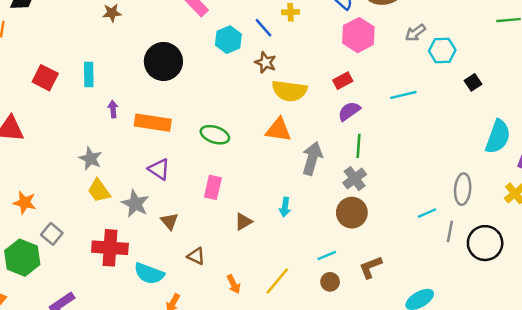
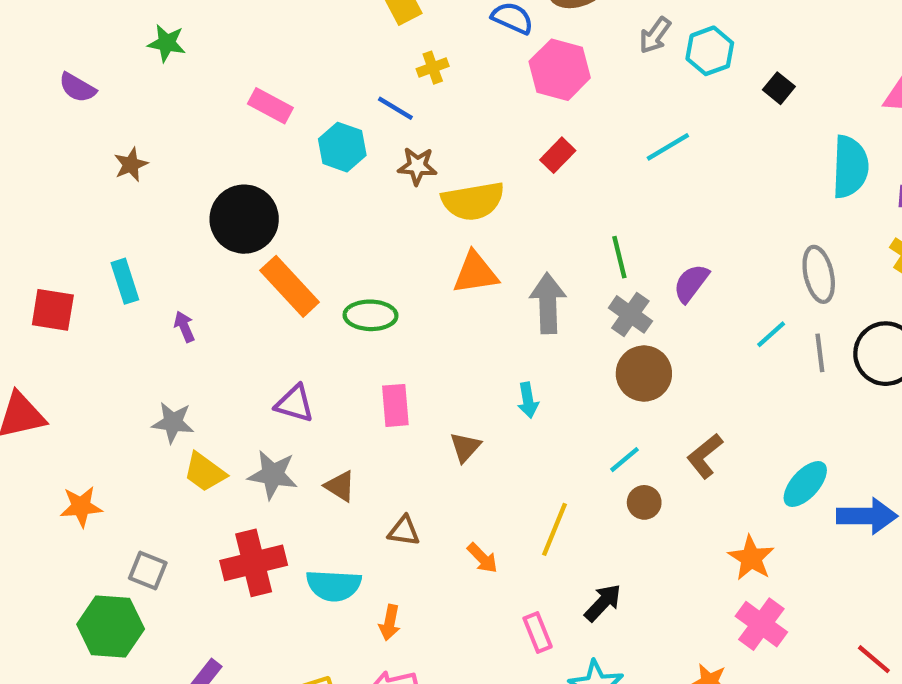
purple semicircle: (349, 111) -> (691, 283), moved
orange rectangle: (153, 123) -> (290, 286), moved, turned 56
orange star: (25, 203) -> (81, 507), moved

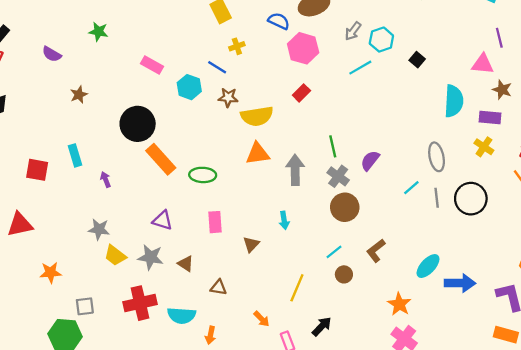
cyan line: (668, 147) -> (360, 68), moved
orange arrow: (482, 558) -> (262, 319), moved
gray square: (148, 571) -> (85, 306), turned -30

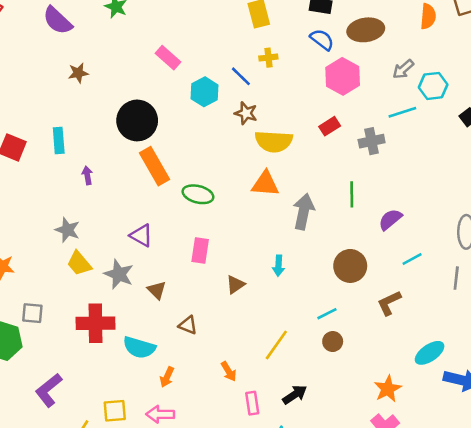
purple semicircle: (52, 54) -> (57, 20), size x1.4
gray cross: (338, 176) -> (372, 141), moved, turned 30
cyan line: (411, 188) -> (412, 259), moved
brown L-shape: (376, 251) -> (389, 303), moved

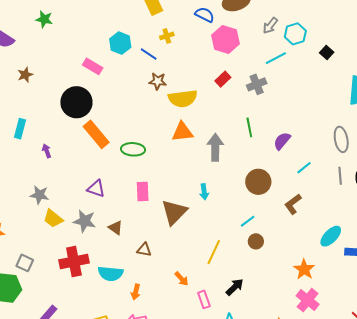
pink rectangle: (168, 58) -> (93, 66), moved
cyan hexagon: (205, 92) -> (120, 43), moved
cyan rectangle: (59, 141) -> (20, 129), turned 30
brown triangle: (235, 284) -> (174, 212), size x1.8
gray square: (32, 313) -> (25, 263), turned 30

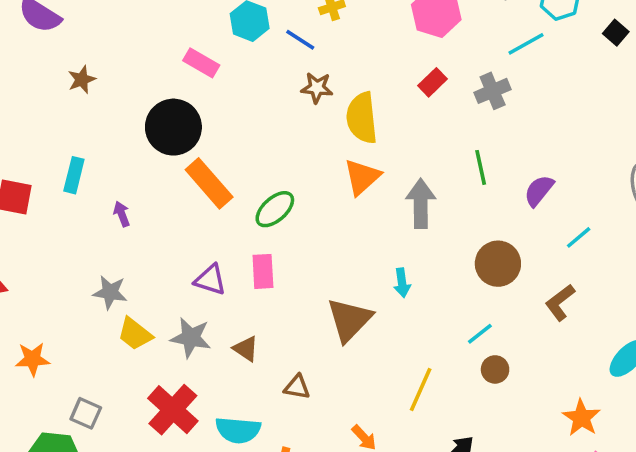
yellow semicircle: (183, 99) -> (362, 118), turned 92
orange triangle: (182, 132) -> (362, 177), turned -35
green ellipse: (133, 149) -> (275, 209), turned -45
pink rectangle: (143, 192) -> (263, 271), moved
red cross: (74, 261) -> (173, 410), turned -36

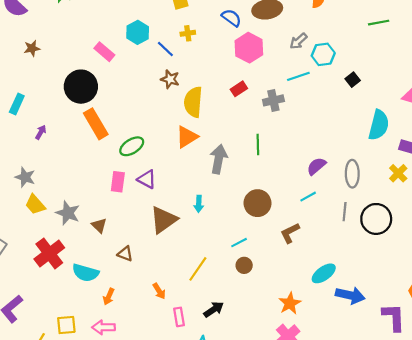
purple semicircle: (539, 191) -> (316, 166), moved
purple arrow: (122, 214) -> (41, 132), turned 40
purple triangle: (210, 280) -> (147, 179), moved

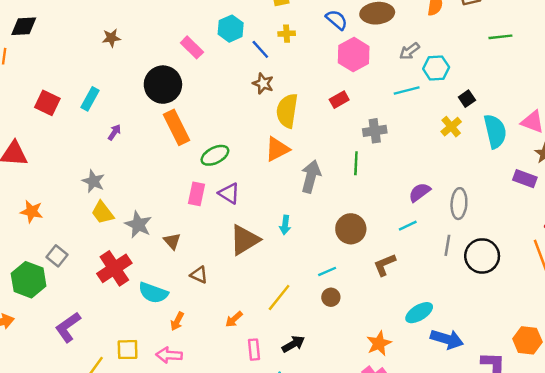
gray cross: (273, 100) -> (375, 131), moved
cyan semicircle: (379, 125) -> (495, 131), moved, turned -32
yellow cross: (398, 173) -> (451, 127), moved
orange arrow: (159, 291) -> (234, 319), turned 77

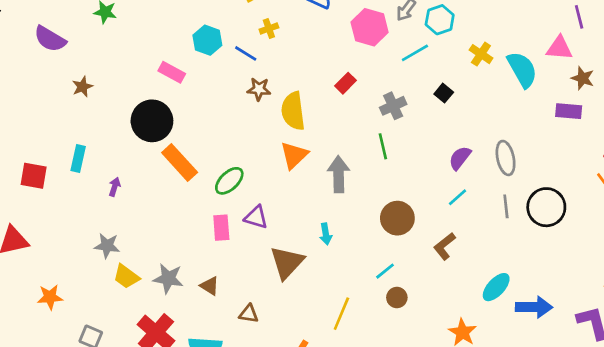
pink hexagon: (354, 55) -> (370, 27), moved
black square: (467, 99) -> (444, 93), moved
yellow cross: (451, 127) -> (481, 54), moved

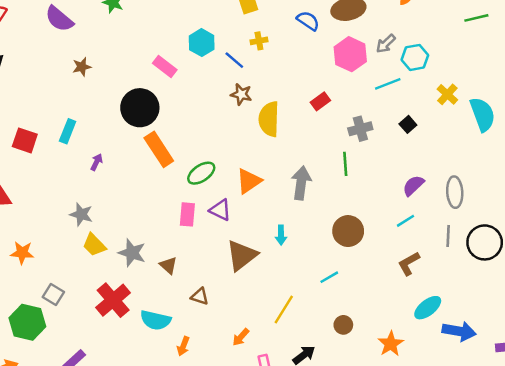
orange triangle: (294, 155) -> (249, 181), moved
brown L-shape: (444, 246) -> (409, 263), moved
brown circle: (397, 298) -> (343, 325), moved

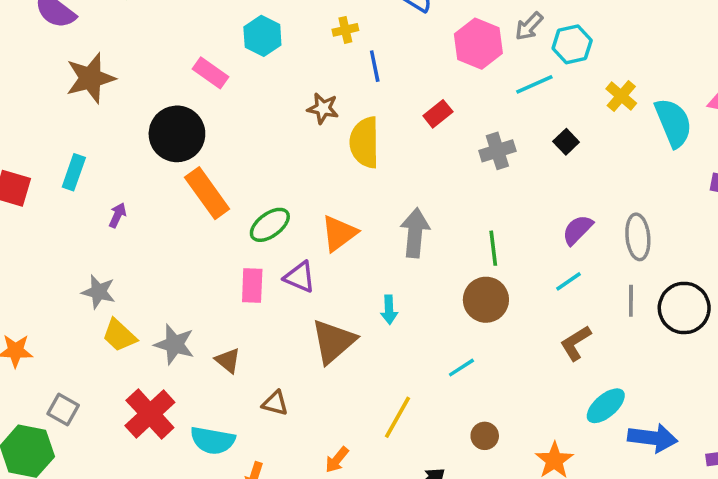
blue line: (234, 60) -> (375, 66), moved, turned 40
brown star: (82, 67) -> (90, 78), size x1.8
green line: (345, 164) -> (493, 248), moved

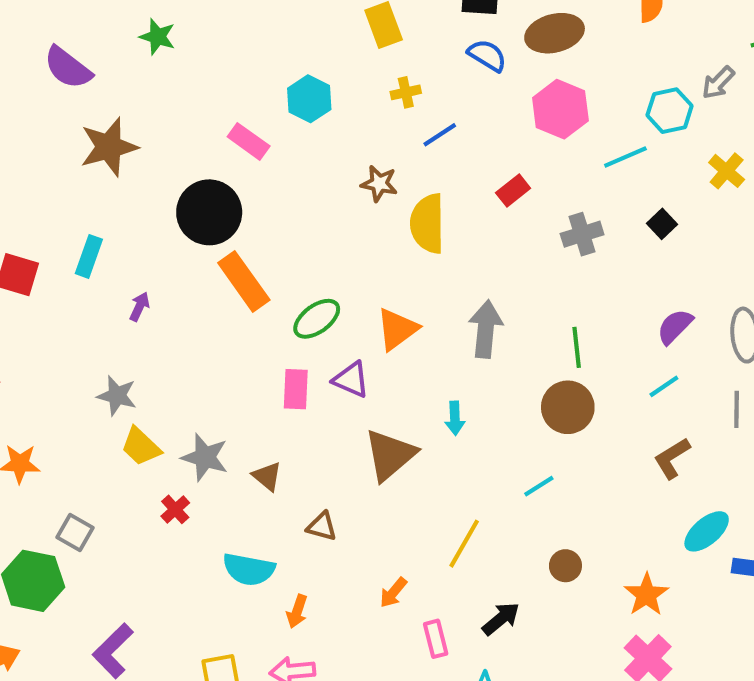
gray arrow: (529, 26) -> (718, 83), moved
blue line: (375, 66) -> (440, 135), turned 68
red cross: (150, 414) -> (175, 509), moved, size x0.5

